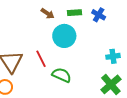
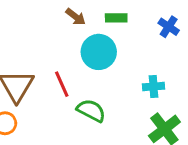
blue cross: (99, 15) -> (169, 27), moved
cyan cross: (113, 56) -> (154, 87), moved

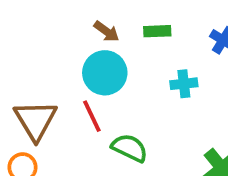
cyan circle: (99, 52) -> (105, 73), moved
cyan cross: (154, 87) -> (184, 84), moved

